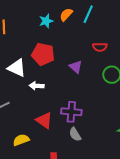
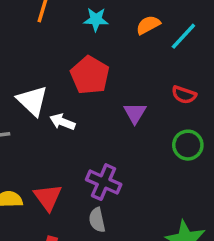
cyan star: (46, 21) -> (96, 19), moved
white triangle: (17, 68) -> (32, 101), moved
red triangle: (44, 120) -> (48, 197), moved

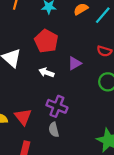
purple triangle: (135, 113) -> (75, 63), turned 32
white arrow: (62, 122) -> (46, 72), moved

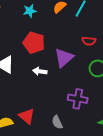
purple triangle: (75, 63) -> (64, 58), size x1.5
purple cross: (57, 106) -> (78, 99), moved

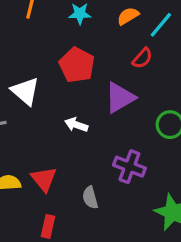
red semicircle: (89, 41) -> (142, 58), moved, turned -64
white arrow: (40, 71) -> (76, 125), moved

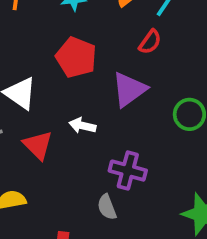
purple cross: (129, 167) -> (128, 171), moved
red triangle: (44, 179) -> (38, 145), moved

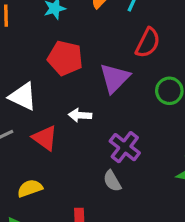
red semicircle: (150, 42) -> (148, 43), moved, size x1.4
purple cross: (128, 171) -> (125, 147), turned 32

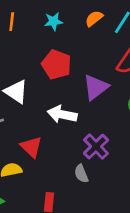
white arrow: (80, 115) -> (62, 114), size x1.5
red triangle: (45, 138) -> (31, 147), moved

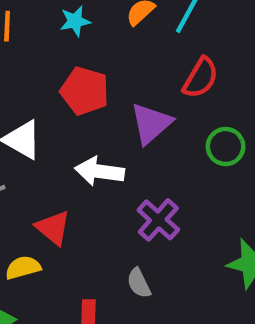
gray semicircle: (81, 174) -> (139, 283), moved

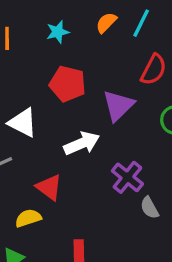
white arrow: (100, 171) -> (82, 143), turned 152
gray semicircle: (139, 283) -> (150, 208), moved

